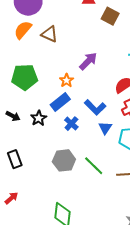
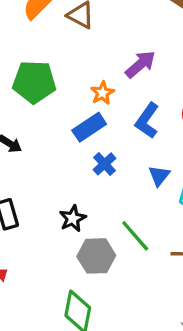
blue L-shape: (95, 107) -> (147, 121), moved, turned 75
black star: (39, 118) -> (73, 218), moved
gray hexagon: (64, 160) -> (96, 256), moved

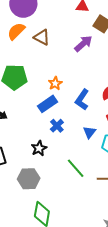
purple arrow: (140, 64) -> (83, 44), moved
black star: (73, 218) -> (39, 148), moved
gray hexagon: (96, 256) -> (29, 179), moved

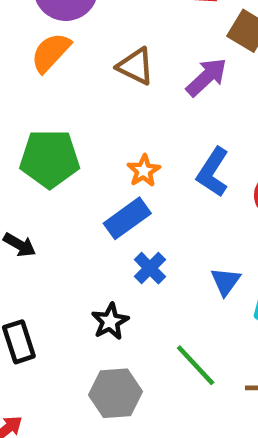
brown triangle: (42, 37) -> (135, 66), moved
blue L-shape: (82, 100) -> (213, 172), moved
gray hexagon: (29, 179) -> (115, 393), moved

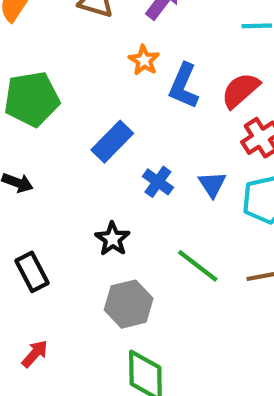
orange star: (144, 171) -> (144, 60), moved
blue cross: (150, 268) -> (158, 182), moved

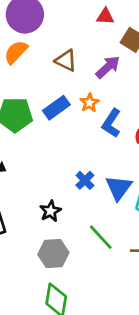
blue rectangle: (112, 142) -> (56, 108), moved
blue triangle: (212, 184) -> (119, 188), size x1.5

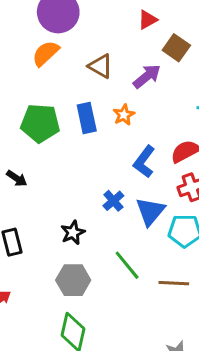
red triangle: (105, 16) -> (148, 20), turned -36
blue rectangle: (56, 108) -> (87, 118), turned -70
blue L-shape: (111, 123) -> (144, 162), moved

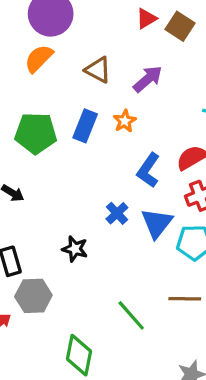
brown square: (176, 48) -> (180, 26), moved
blue rectangle: (87, 118) -> (85, 126), turned 36
black star: (73, 233) -> (75, 249), turned -30
green line: (127, 265) -> (131, 315), moved
gray hexagon: (73, 280) -> (33, 296), moved

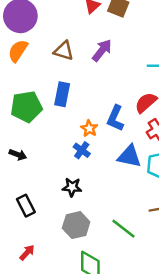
orange star: (125, 121) -> (89, 128), moved
blue cross: (117, 213) -> (82, 150), moved
blue triangle: (157, 223) -> (129, 156), turned -45
gray hexagon: (33, 296) -> (76, 225), moved

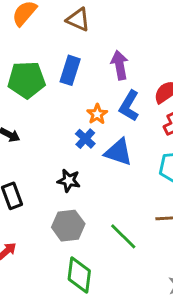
purple arrow: (102, 50) -> (120, 65), moved, turned -55
blue triangle: (129, 156) -> (118, 152), moved

